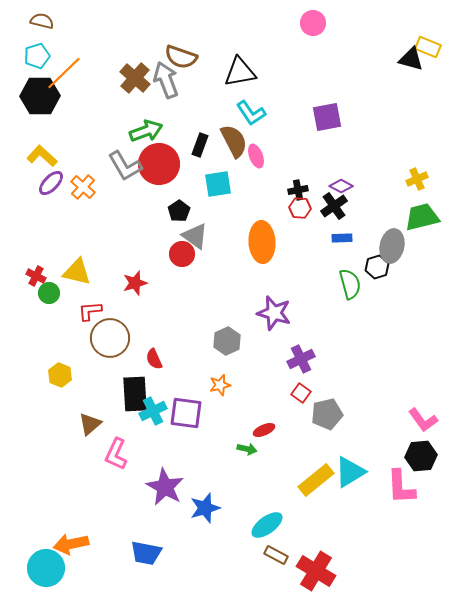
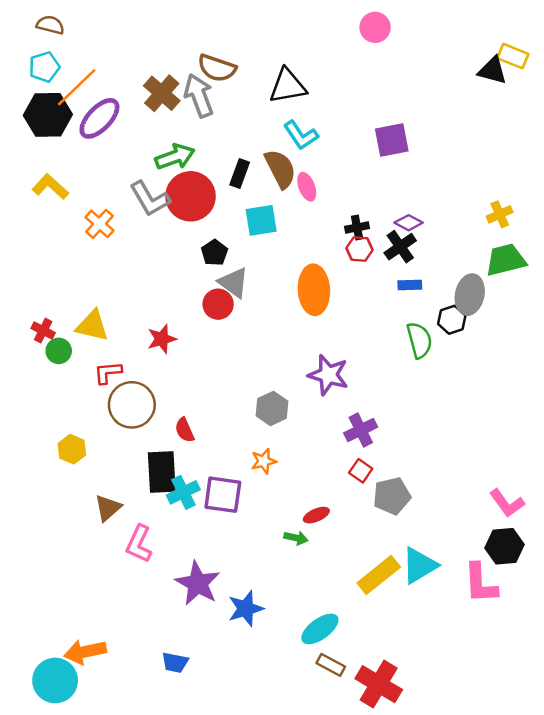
purple ellipse: (51, 183) -> (99, 118), moved, size x1.4
blue trapezoid: (146, 553) -> (175, 662), size x0.7

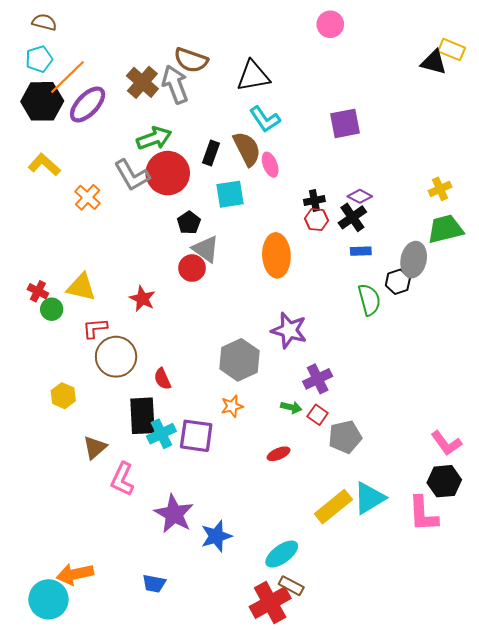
red star: (162, 339) -> (142, 299), turned -30
gray hexagon: (272, 408) -> (240, 360), size x1.4
green arrow: (296, 538) -> (291, 407), moved
red cross: (379, 684) -> (270, 603), moved, turned 30

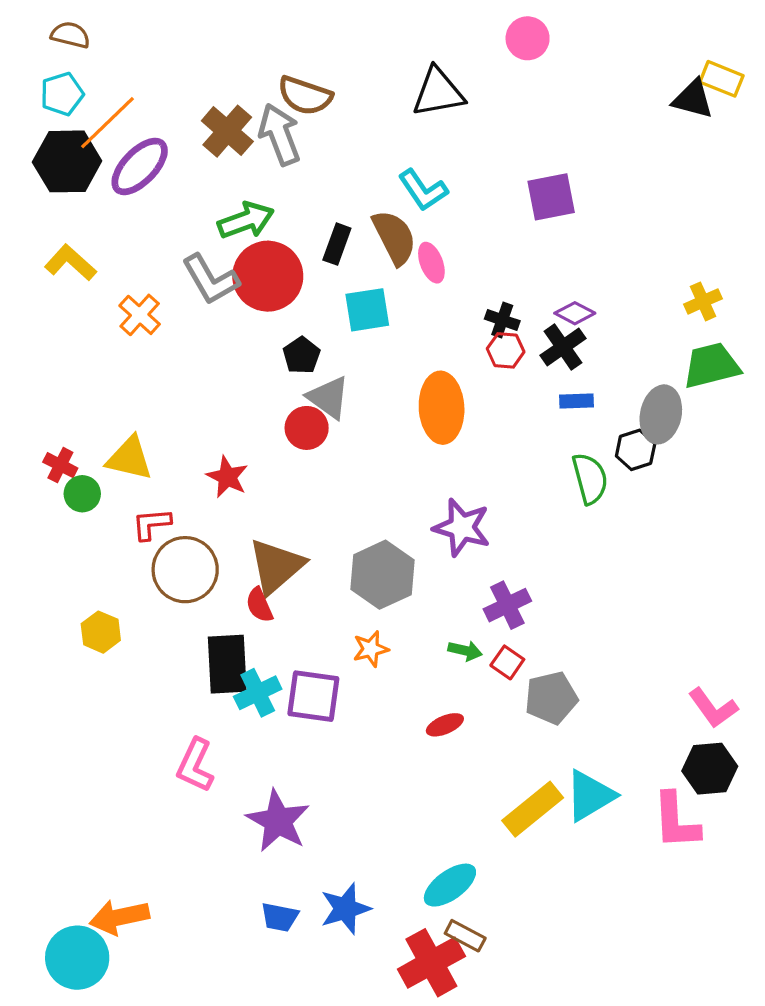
black triangle: (253, 76) -> (438, 92), moved
black cross: (314, 200) -> (502, 320), turned 30
brown triangle: (95, 447) -> (276, 566), moved, size x1.5
blue star: (216, 536) -> (345, 909), moved
blue trapezoid: (154, 584) -> (280, 917), moved

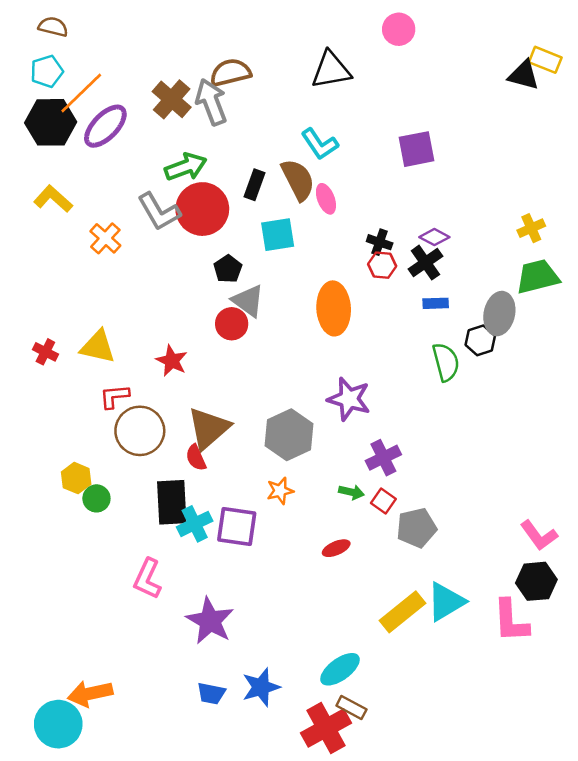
brown semicircle: (305, 96) -> (230, 73), turned 147
green circle: (82, 494) -> (96, 498), moved

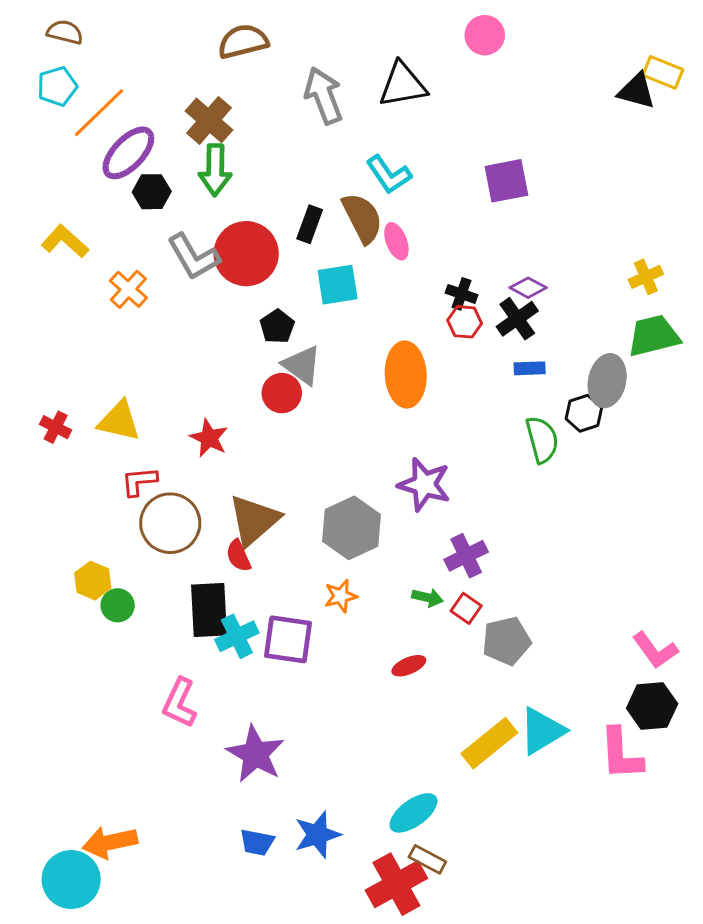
brown semicircle: (230, 73) -> (243, 41), moved
gray arrow: (211, 102) -> (324, 96), moved
black hexagon: (51, 122) -> (152, 192), moved, size x0.6
green arrow: (186, 167) -> (215, 170), moved, turned 111

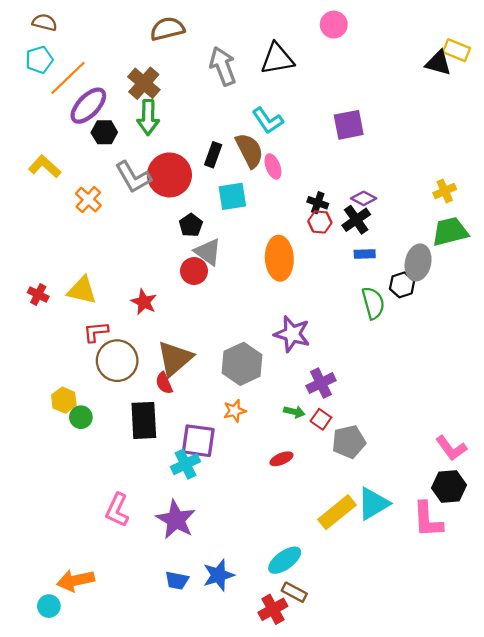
cyan cross: (237, 636) -> (185, 464), moved
pink L-shape: (180, 703) -> (117, 510), moved
cyan circle: (71, 880) -> (49, 606), size x0.6
red cross: (396, 884) -> (273, 609), size x0.7

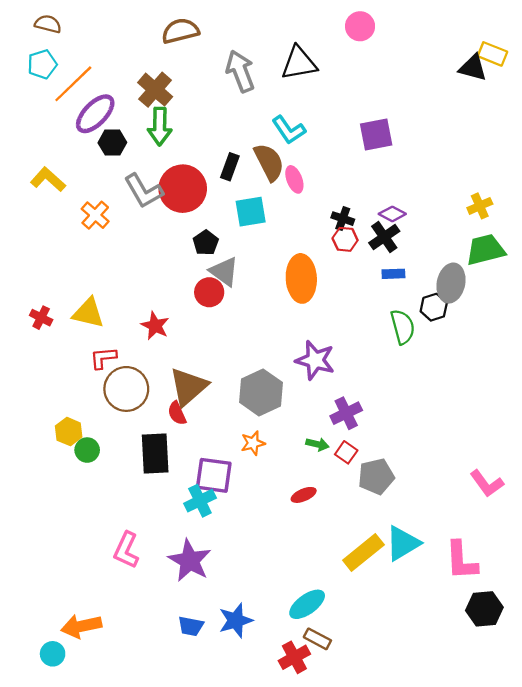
black hexagon: (449, 487) -> (484, 609), moved

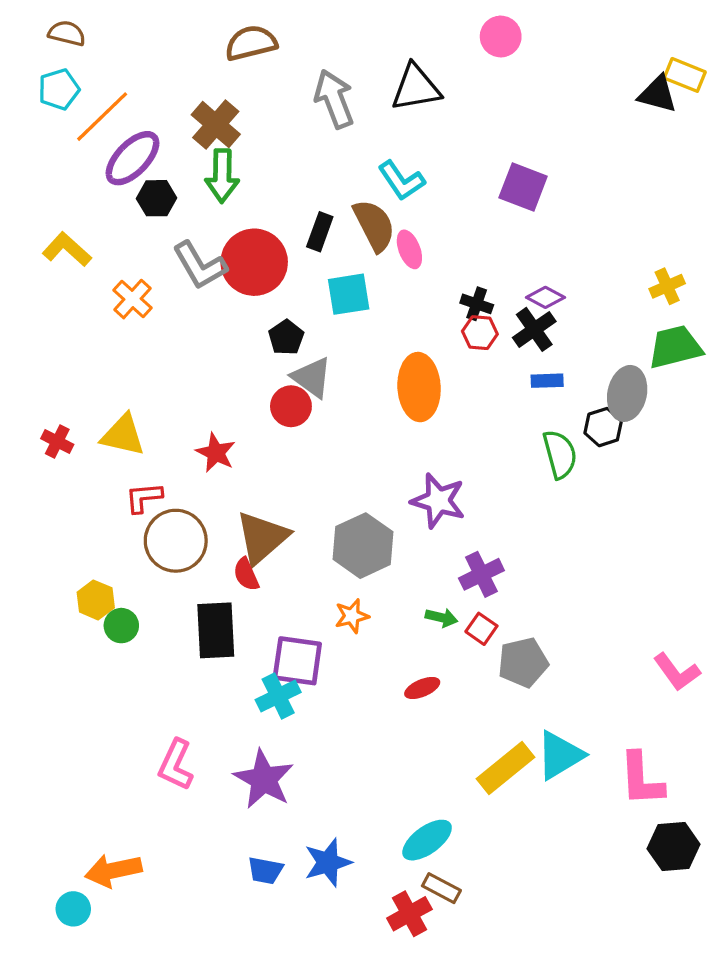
purple square: (376, 135) -> (523, 187), turned 32

